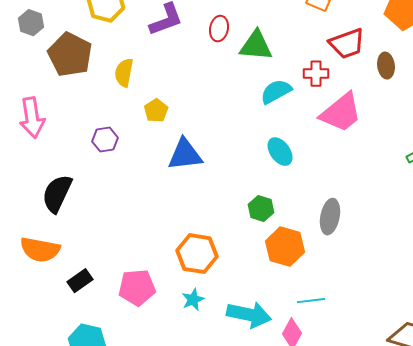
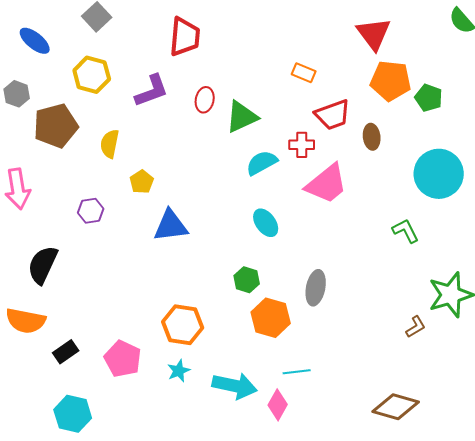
green triangle: (256, 46) -> (242, 117), turned -30
brown pentagon: (70, 55) -> (56, 126), turned 30
pink pentagon: (137, 288) -> (123, 359), turned 30

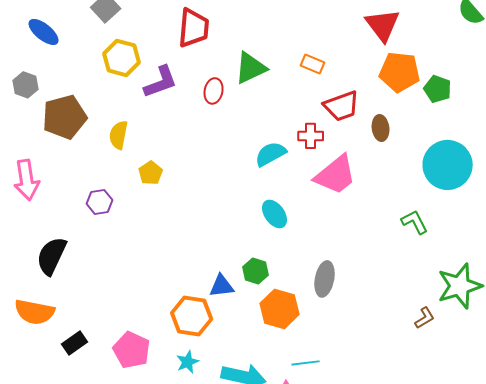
yellow hexagon: (92, 75) -> (122, 58), moved
green triangle: (242, 117) -> (251, 68), moved
blue triangle: (171, 226) -> (222, 286), moved, size x0.7

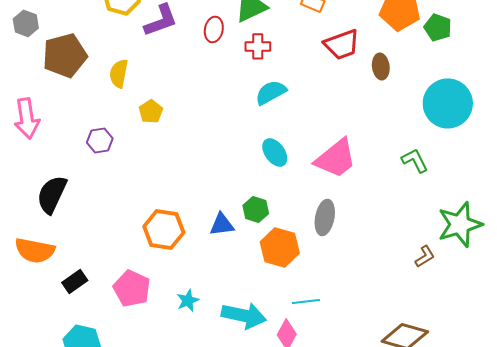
red cross: (311, 136) -> (258, 46), moved
pink trapezoid: (336, 175) -> (336, 158), moved
orange hexagon: (192, 316) -> (164, 229), moved

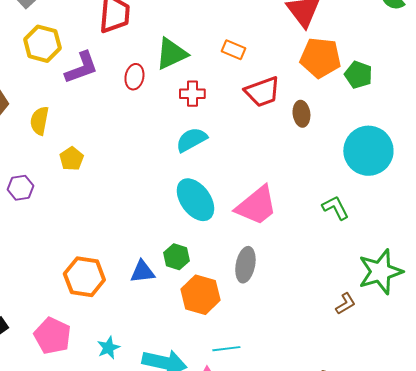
red cross: (258, 46) -> (192, 94), moved
cyan ellipse: (275, 152) -> (195, 200), size x1.5

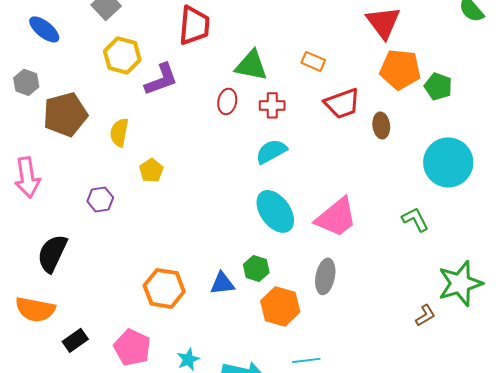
green triangle: (171, 54) -> (251, 65), turned 36
red ellipse: (134, 77) -> (227, 101), moved

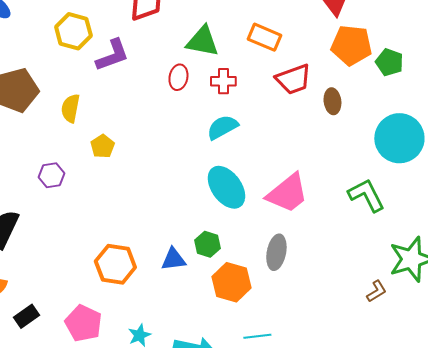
orange rectangle: (313, 61) -> (264, 37), size x1.4
green L-shape: (415, 219) -> (366, 195), size x1.4

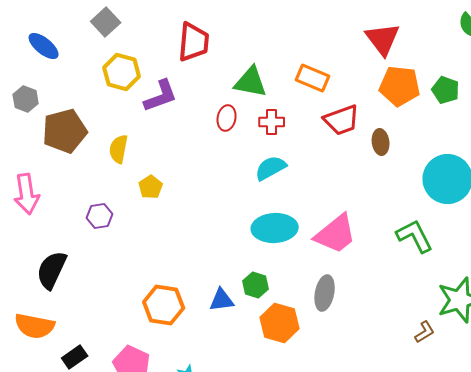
green pentagon: (389, 62) -> (446, 90), moved
cyan ellipse: (226, 187) -> (275, 228), turned -57

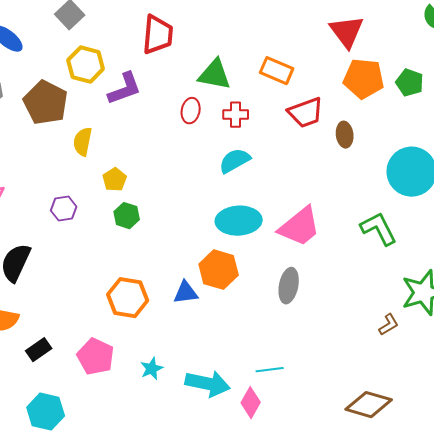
brown pentagon: (65, 131) -> (46, 103), moved, turned -30
green hexagon: (256, 285) -> (127, 216), moved
orange hexagon: (280, 323) -> (219, 270), moved

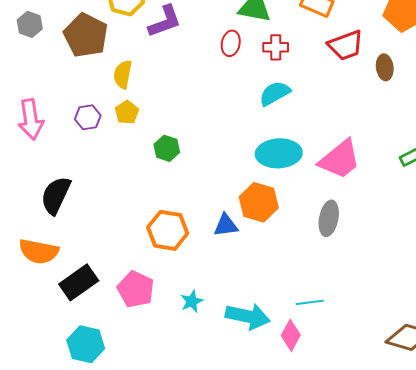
yellow pentagon: (115, 180) -> (127, 112), moved
purple hexagon: (64, 209) -> (88, 117), moved
black rectangle: (39, 350) -> (79, 282), size x1.5

